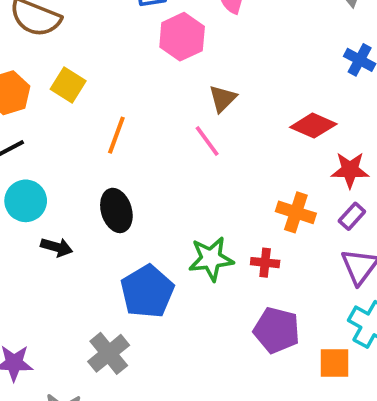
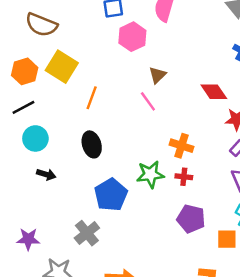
yellow square: (68, 85) -> (62, 67), size x1.5
red diamond: (313, 126) -> (214, 92), turned 32
orange cross: (296, 212) -> (181, 146), moved
black arrow: (57, 247) -> (46, 174), moved

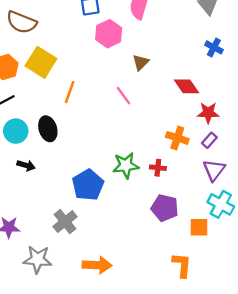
brown triangle: (158, 75) -> (141, 62), moved
black ellipse: (92, 144) -> (48, 129), moved
orange cross: (181, 146) -> (177, 138), moved

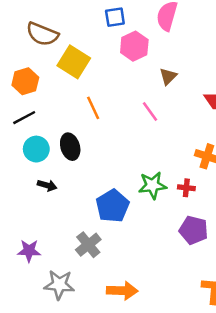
yellow square: (41, 62) -> (74, 62), moved
orange line: (70, 92) -> (93, 108), turned -45

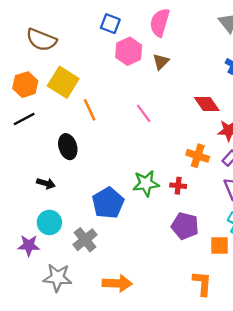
blue square: (115, 17) -> (110, 24), turned 30
yellow square: (74, 62) -> (63, 82), moved
brown triangle: (168, 76) -> (161, 62), moved
cyan circle: (36, 149) -> (49, 222), moved

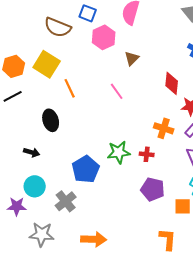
brown semicircle: (41, 40) -> (58, 27), moved
brown triangle: (161, 62) -> (132, 58), moved
red diamond: (207, 104) -> (172, 83), turned 40

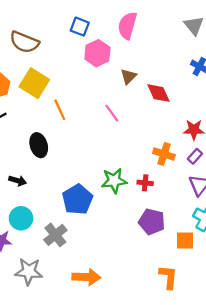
brown semicircle: (58, 27) -> (24, 42), moved
red diamond: (172, 83) -> (158, 93), moved, turned -30

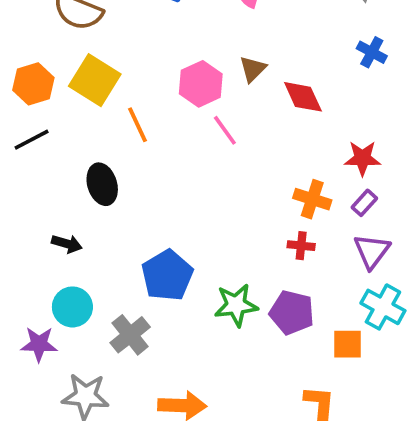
pink hexagon: (97, 53) -> (201, 84), moved
green star: (114, 181) -> (236, 305), moved
red cross: (145, 183) -> (301, 246), moved

